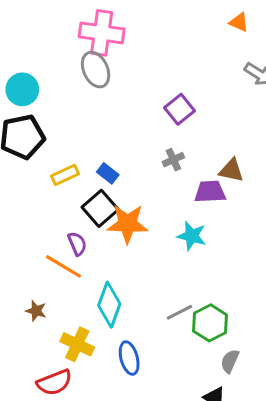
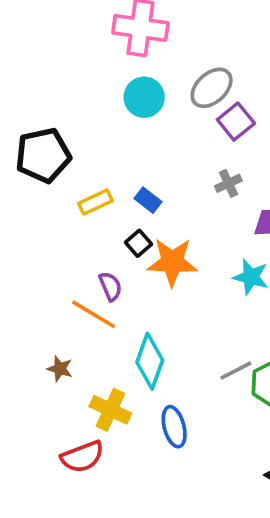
gray ellipse: (96, 70) -> (212, 88), moved, turned 72
cyan circle: (22, 89) -> (144, 97), moved
black square: (100, 208) -> (139, 243), size x0.6

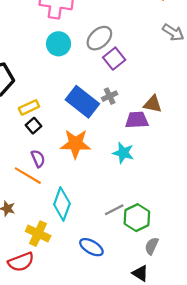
blue rectangle: (148, 200) -> (82, 102), moved, size x2.0
black square: (139, 243) -> (33, 126), moved
blue ellipse: (174, 427) -> (91, 247), moved, turned -45

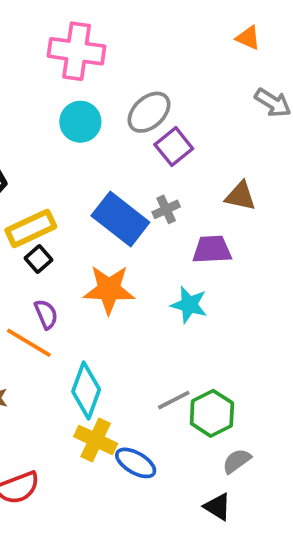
brown triangle: (153, 104) -> (240, 196), moved
yellow rectangle: (29, 107) -> (31, 228), size x1.4
yellow cross: (38, 234) -> (96, 440), moved
gray semicircle: (152, 246) -> (237, 461), turned 30

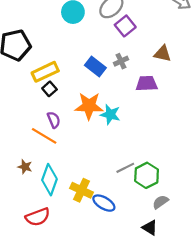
blue rectangle: (120, 219) -> (95, 66), size x0.7
cyan star: (189, 305) -> (110, 114), moved
cyan diamond: (86, 390) -> (49, 180), moved

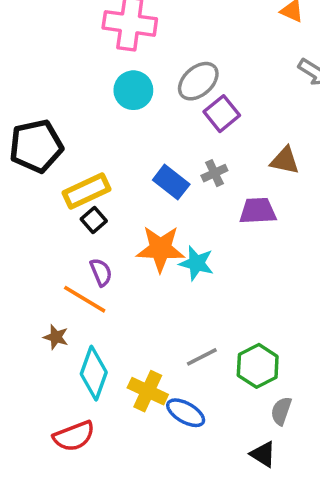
brown star: (25, 167) -> (56, 337), moved
gray line: (125, 168) -> (202, 357), moved
gray semicircle: (160, 202) -> (281, 411), turned -35

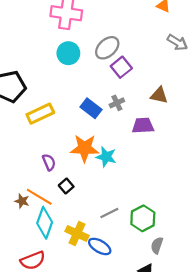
black square: (94, 220) -> (66, 186), moved
orange line: (85, 299) -> (39, 197), moved

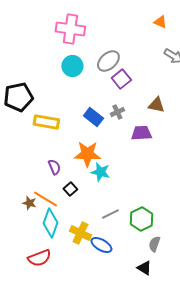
yellow rectangle: (40, 114) -> (46, 122), turned 35
cyan star: (106, 157) -> (100, 172), moved

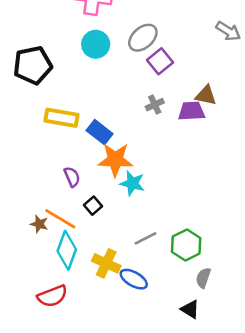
black pentagon: (18, 97) -> (33, 65), moved
blue rectangle: (93, 117) -> (100, 132), moved
purple trapezoid: (141, 133) -> (191, 111), moved

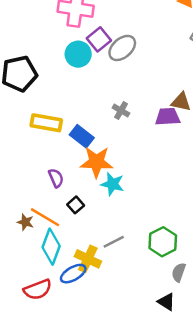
purple square: (160, 61) -> (99, 39), moved
gray cross: (155, 105) -> (121, 111), moved, turned -35
gray line: (146, 238) -> (114, 242), moved
blue ellipse: (134, 279) -> (73, 274), moved, turned -60

